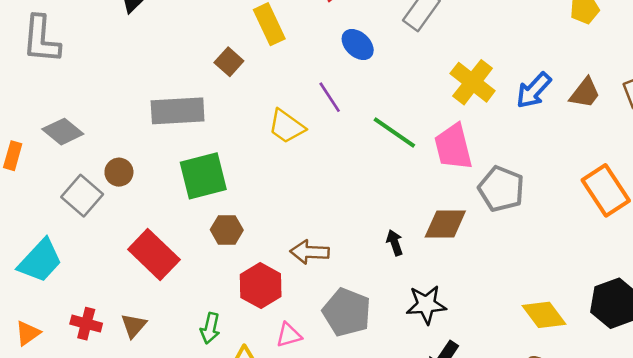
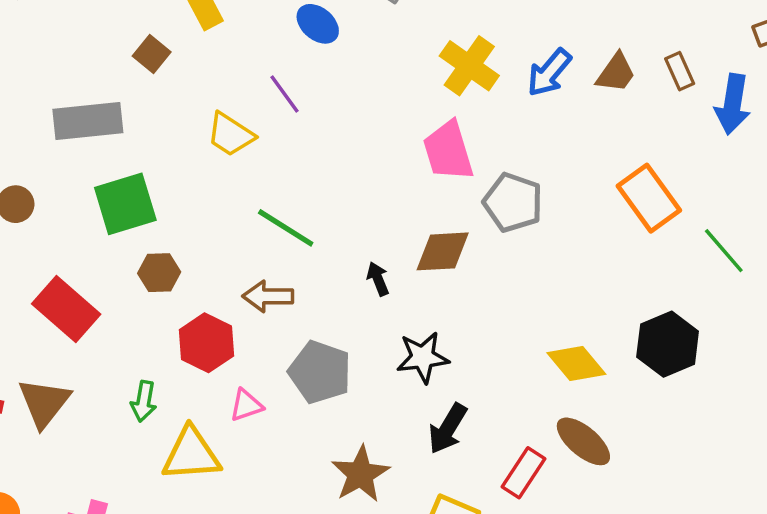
green line: (394, 132) -> (286, 228), moved
brown triangle: (134, 326) -> (44, 403), size x1.6

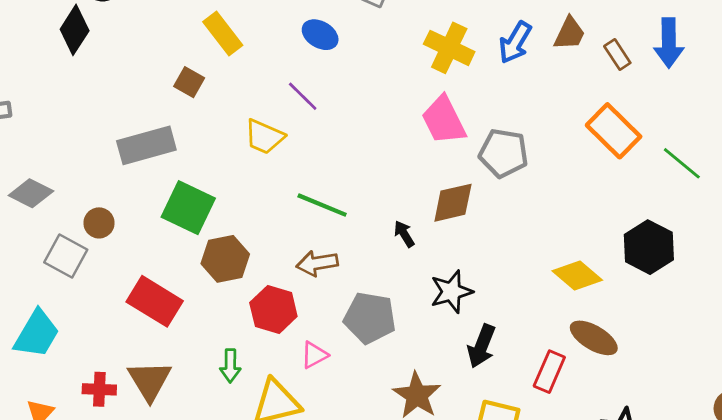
brown rectangle: (680, 71) -> (617, 55), moved
green square: (125, 204) -> (188, 208), turned -38
brown hexagon: (159, 273) -> (225, 259), size x1.4

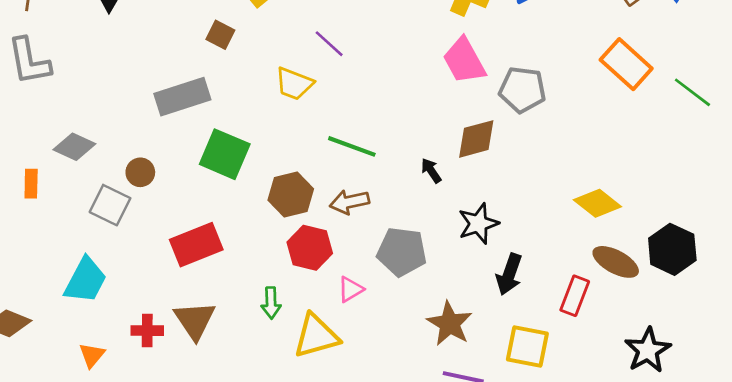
black hexagon: (649, 247) -> (672, 249), moved
brown hexagon: (225, 259) -> (291, 194), moved
red rectangle: (155, 301) -> (196, 245), turned -51

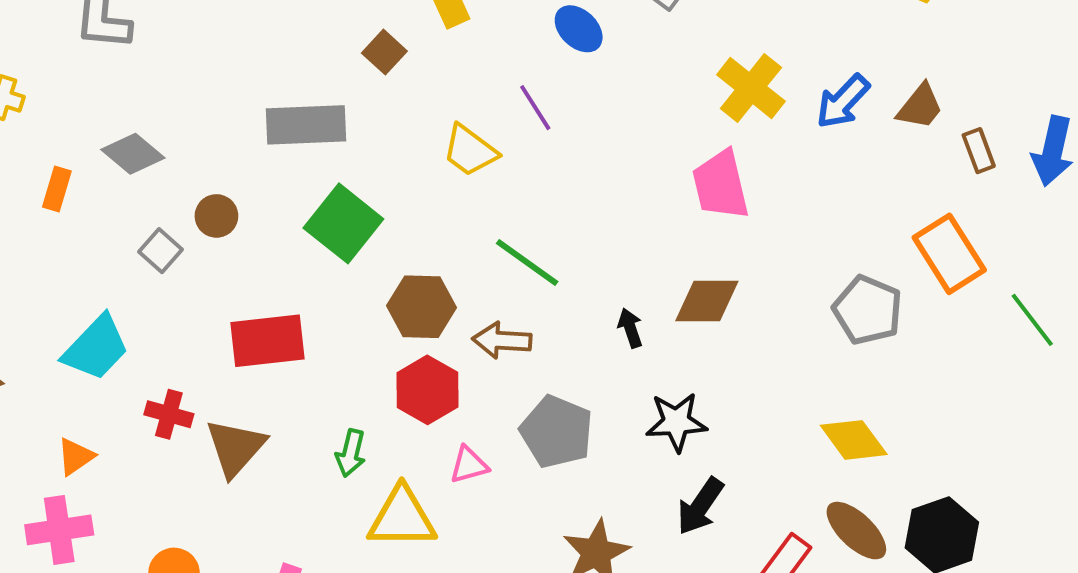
gray pentagon: (522, 90) -> (868, 310), moved
gray square: (110, 205) -> (161, 251), size x0.7
red cross: (147, 331) -> (169, 414), moved

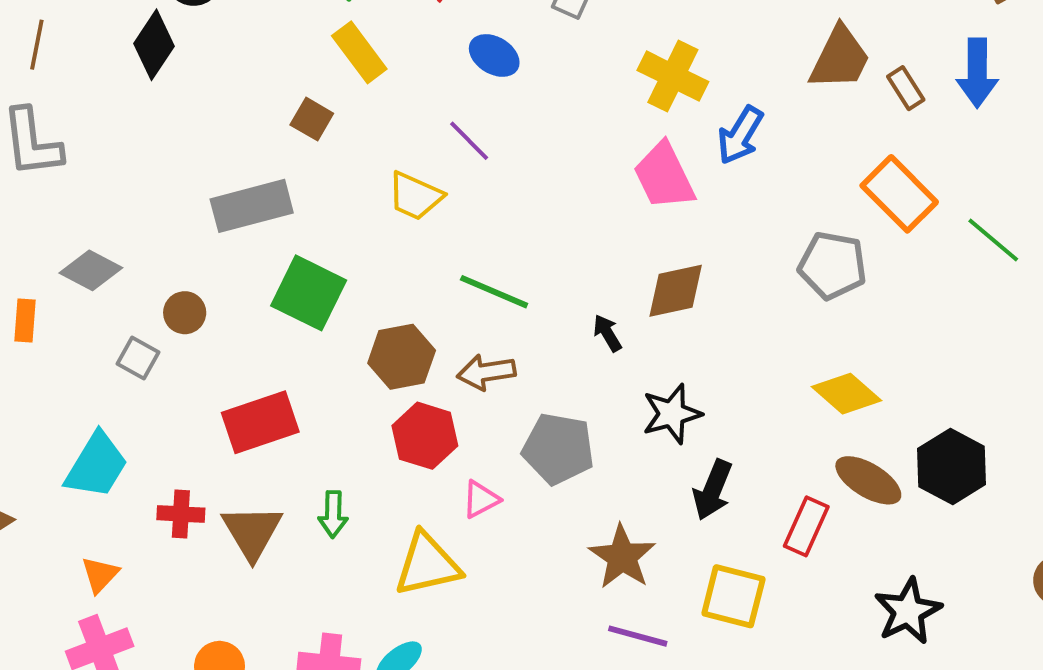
blue arrow: (843, 102) -> (740, 135), moved
brown trapezoid: (920, 107) -> (840, 58), size x1.4
green arrow: (351, 453) -> (333, 514), moved

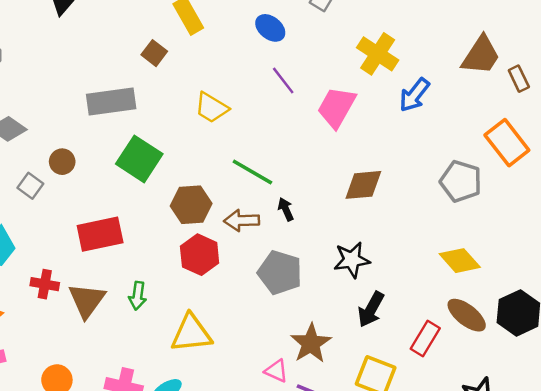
purple line: (469, 141) -> (283, 81), moved
pink trapezoid: (664, 176) -> (337, 107), moved, turned 48
black arrow: (607, 333) -> (286, 209), moved
pink triangle: (481, 499) -> (276, 371), moved, turned 45

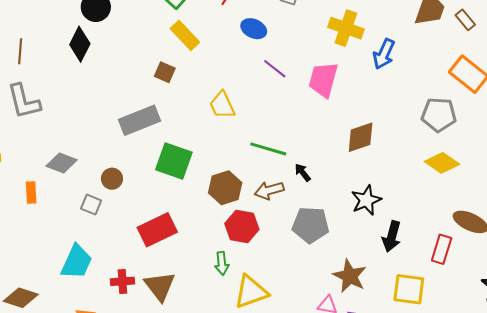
yellow trapezoid: (212, 108) -> (222, 105), turned 48
yellow diamond: (460, 261) -> (442, 163), moved
green arrow: (138, 296) -> (222, 263), moved

